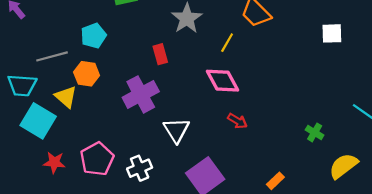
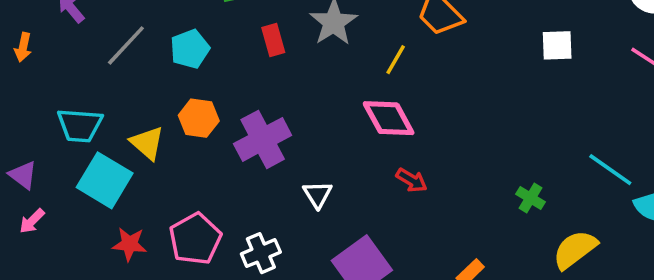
red rectangle: (160, 54) -> (273, 40), moved
gray line: (52, 56) -> (126, 45), moved, turned -32
orange hexagon: (87, 74) -> (199, 118), moved
white triangle: (176, 130) -> (318, 194), size x0.7

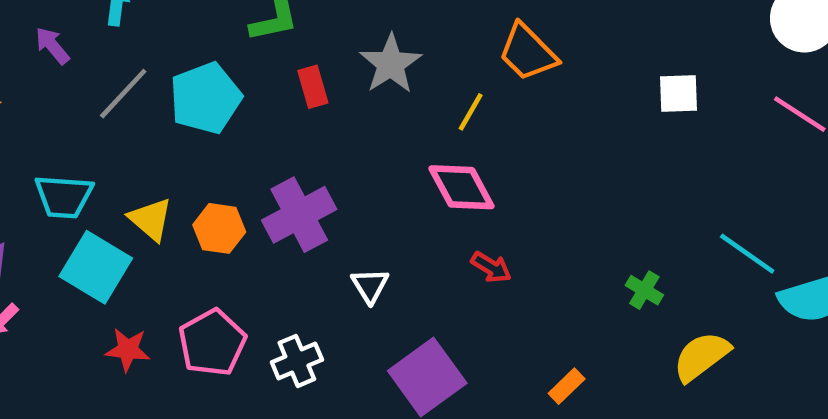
cyan pentagon: (190, 49) -> (205, 98), size x1.4
orange hexagon: (199, 118) -> (219, 228), moved

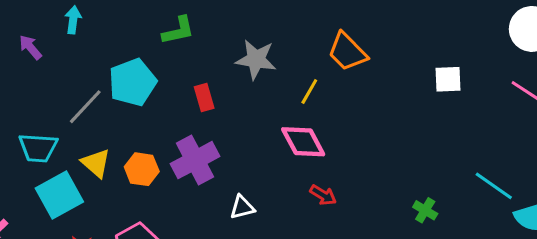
gray star: (391, 64) -> (256, 59), turned -30
red rectangle: (313, 87) -> (204, 98), moved
gray line: (123, 94) -> (85, 107), moved
cyan square: (96, 267) -> (59, 195), turned 30
white triangle: (370, 286) -> (242, 207), turned 48

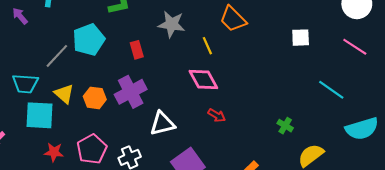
yellow line: (309, 91) -> (207, 46), turned -54
cyan line: (494, 186) -> (331, 90), moved
cyan square: (59, 195) -> (40, 115), turned 32
white triangle: (242, 207) -> (162, 124), size x1.5

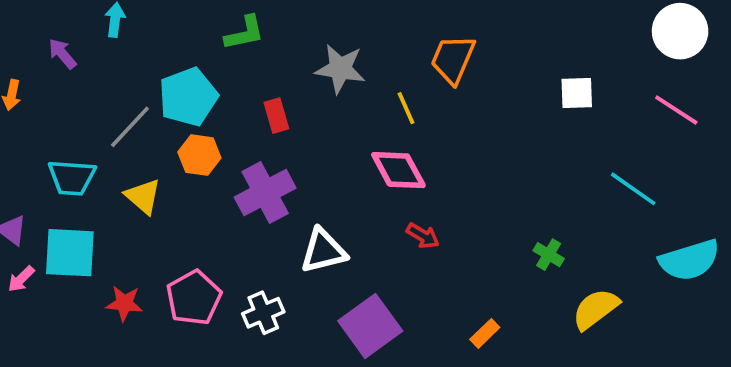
orange trapezoid: (233, 19) -> (453, 59), turned 68
orange hexagon: (95, 98) -> (199, 155), moved
cyan square: (40, 115) -> (70, 253), moved

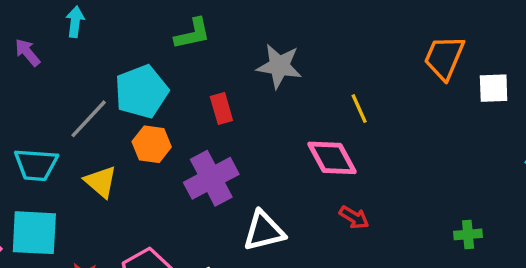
orange trapezoid: (453, 59) -> (444, 58), moved
yellow line: (406, 108) -> (359, 109), moved
green cross: (549, 255) -> (468, 234), turned -36

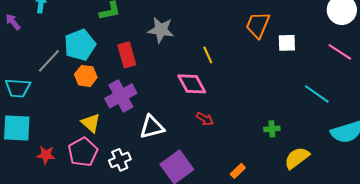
red rectangle: (221, 109) -> (127, 55), size x1.4
yellow triangle: (101, 182) -> (91, 123), moved

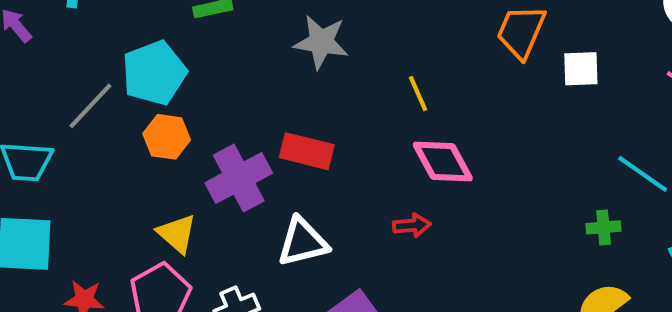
red rectangle: (127, 55) -> (307, 151), moved, turned -60
pink diamond: (192, 84) -> (443, 162), moved
red arrow: (205, 119) -> (412, 225), turned -36
green cross: (272, 129) -> (604, 227), moved

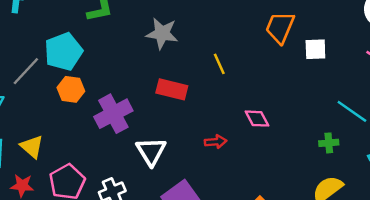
red rectangle: (307, 151) -> (172, 89), moved
pink diamond: (443, 162) -> (257, 119), moved, size x0.7
yellow triangle: (177, 234) -> (32, 147), moved
white triangle: (303, 242) -> (151, 151), turned -48

